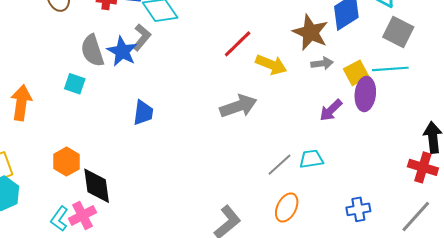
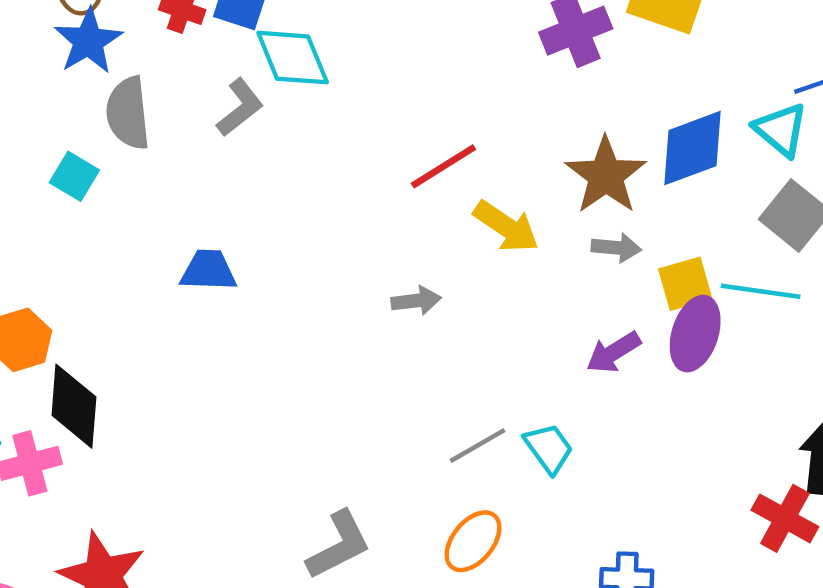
blue star: (122, 51) -> (88, 41), moved
gray arrow: (238, 106) -> (416, 301), size x0.6
blue trapezoid: (143, 113) -> (208, 270), turned -108
cyan trapezoid: (311, 159) -> (549, 448), turned 50

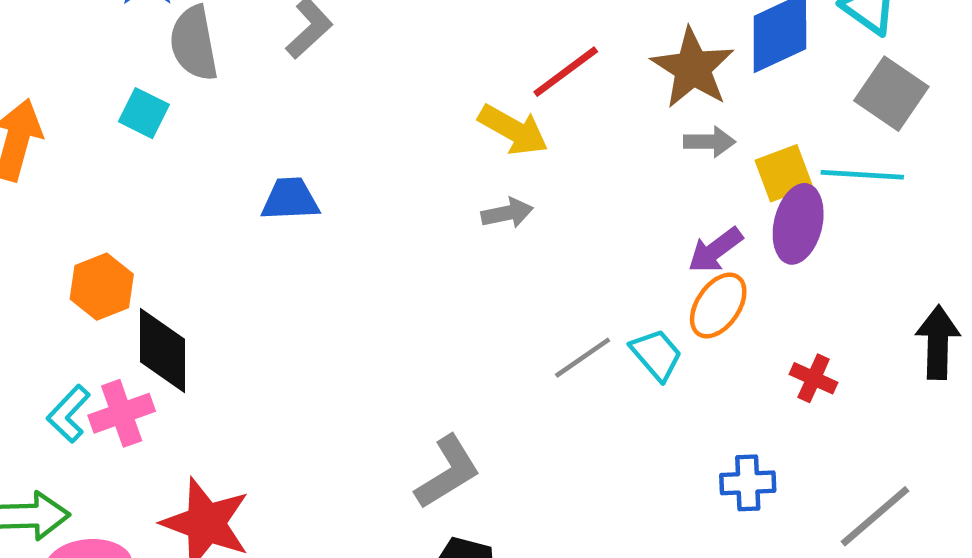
red line: (443, 166) -> (566, 72), moved
yellow arrow: (506, 227) -> (513, 130), moved
red cross: (785, 518) -> (814, 378), moved, size x0.7
orange ellipse: (473, 541) -> (718, 305), moved

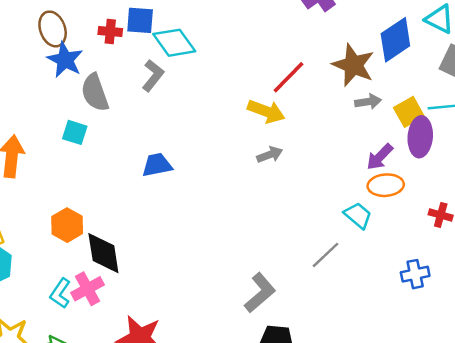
orange ellipse: (718, 305) -> (386, 185), turned 60
gray line: (583, 358) -> (325, 255), moved

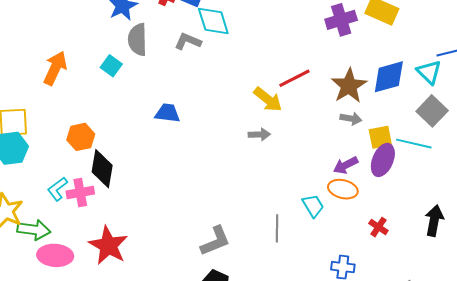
gray L-shape: (153, 76) -> (188, 41), turned -124
gray line: (325, 255) -> (277, 228), turned -64

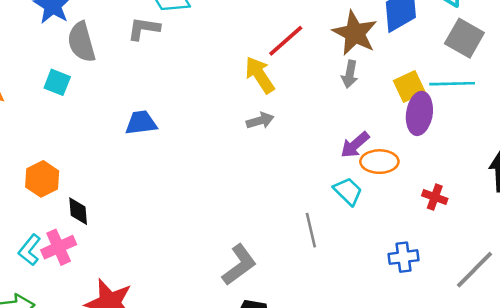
yellow arrow: (268, 99) -> (260, 75), turned -148
gray arrow: (351, 118) -> (350, 74), moved, turned 105
purple arrow: (346, 165) -> (355, 145), moved
black diamond: (102, 169) -> (78, 211), size x0.6

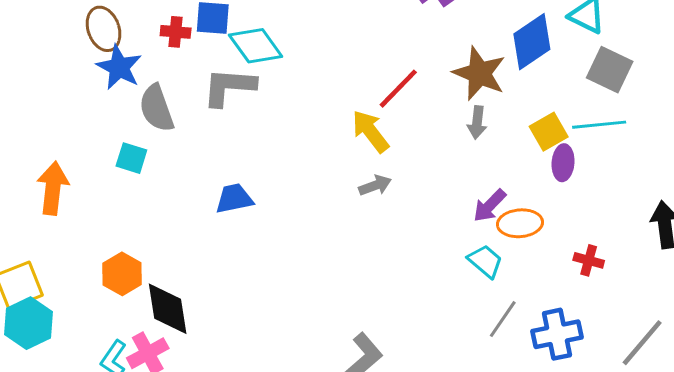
gray L-shape: (144, 29) -> (229, 87), size x1.4
purple ellipse: (419, 113) -> (563, 163), size x0.7
black diamond: (78, 211) -> (168, 309), size x1.6
gray line: (311, 230) -> (503, 319), moved, turned 52
blue cross: (404, 257) -> (557, 334), size x1.4

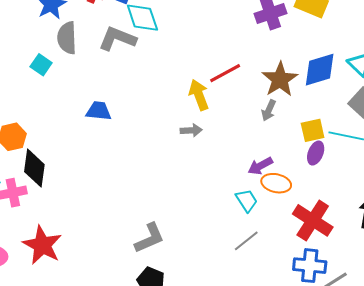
red cross: (589, 260) -> (313, 220), size x2.0
blue cross: (557, 334) -> (310, 266), moved

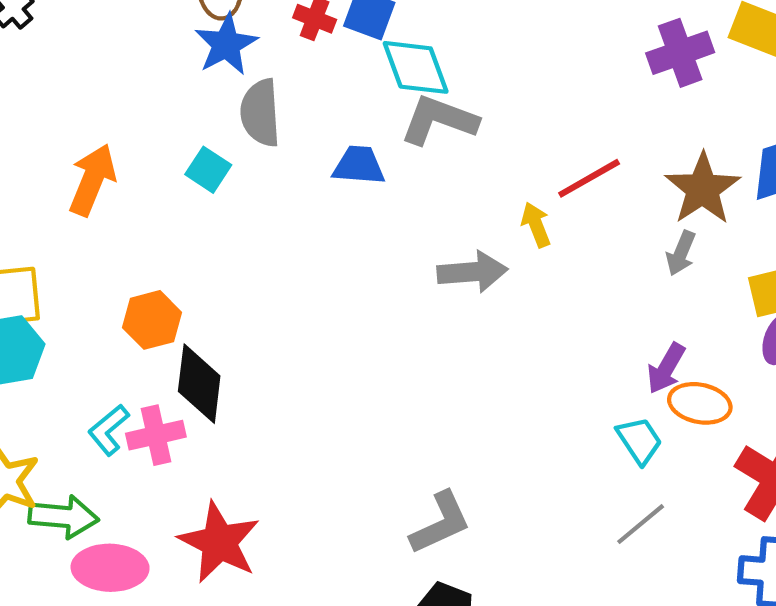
gray L-shape: (117, 39) -> (439, 120), moved
yellow arrow: (199, 95) -> (536, 225), size x0.7
blue trapezoid: (99, 111) -> (359, 165), moved
gray arrow: (191, 130) -> (472, 272), moved, size x1.5
purple arrow: (260, 166) -> (666, 368), turned -30

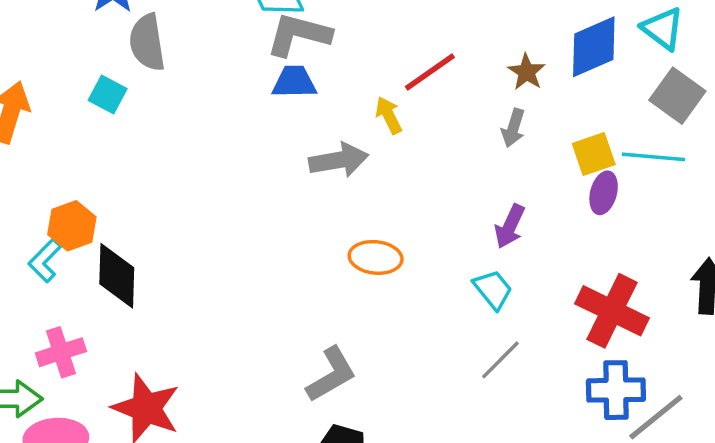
blue trapezoid: (359, 165) -> (294, 82), moved
brown star: (703, 189) -> (527, 72), size x0.6
orange ellipse: (700, 403) -> (376, 257), moved
cyan L-shape: (109, 430) -> (45, 260), moved
pink cross: (156, 435) -> (61, 352), moved

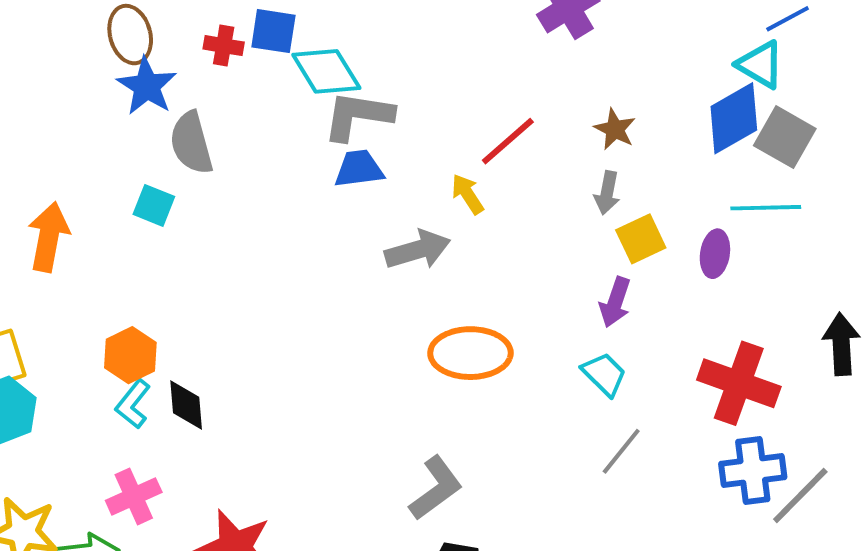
blue diamond: (594, 47) -> (734, 118), moved
yellow square: (594, 154) -> (641, 239), moved
orange ellipse: (376, 257) -> (470, 353), size x1.4
cyan L-shape: (45, 260) -> (133, 404), moved
black diamond: (117, 276) -> (186, 405), size x0.7

